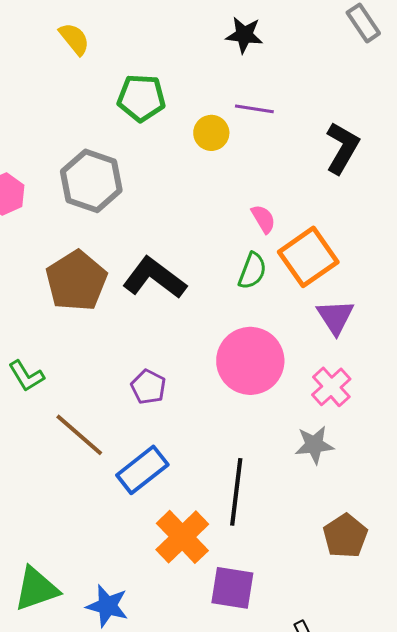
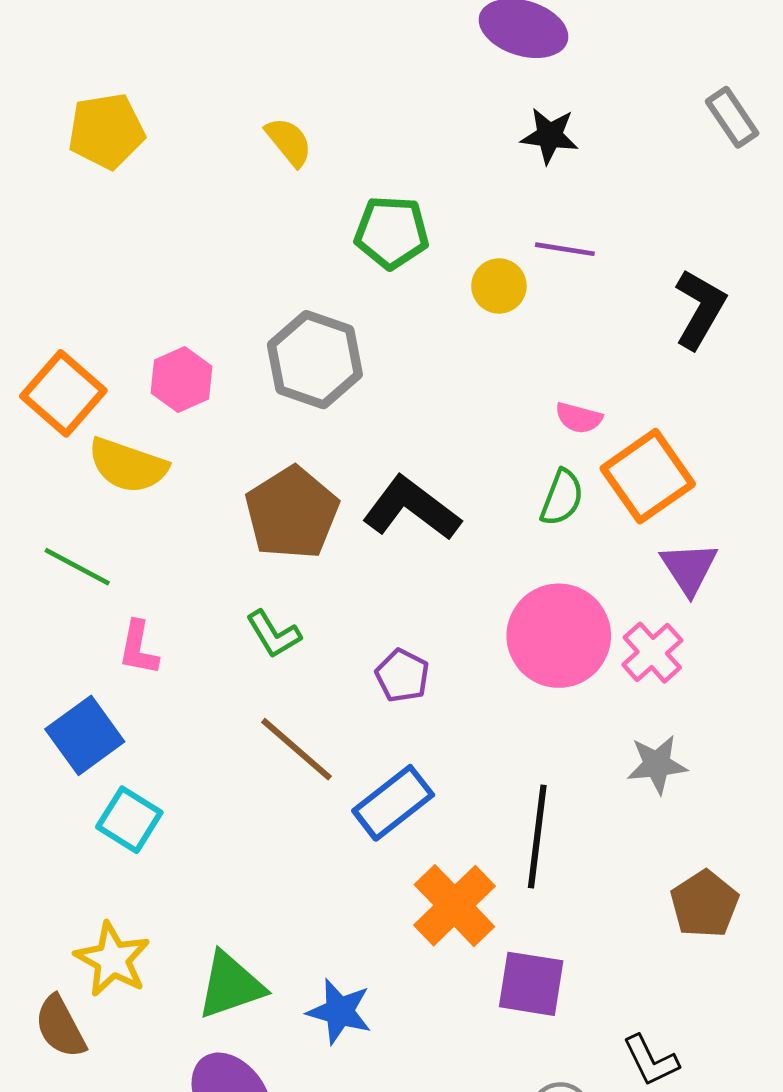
pink semicircle: (263, 219) -> (579, 418), turned 136
green L-shape: (26, 376) -> (273, 634), moved
pink cross: (331, 387) -> (652, 653), moved

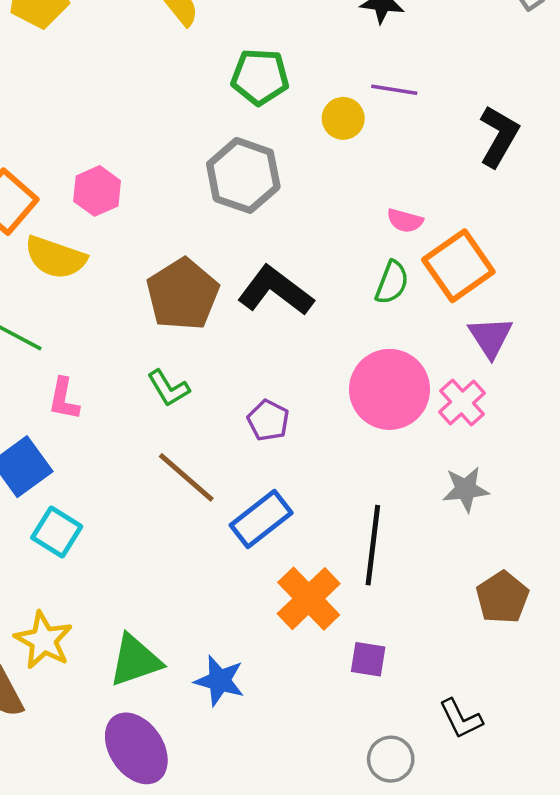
gray hexagon: (315, 360) -> (243, 175), moved
purple square: (531, 984) -> (368, 659), size x0.7

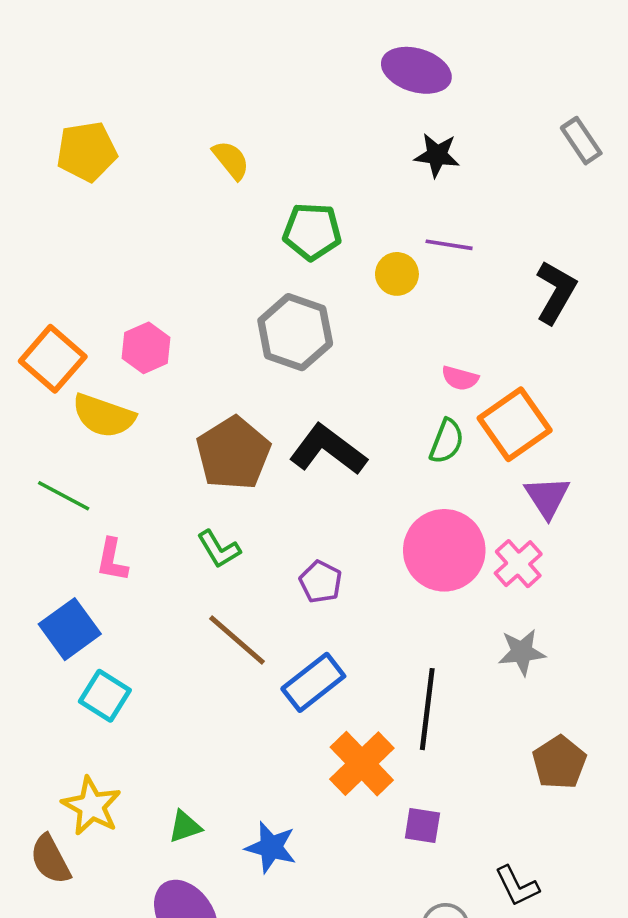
green triangle: (135, 660) -> (185, 827), size x0.6

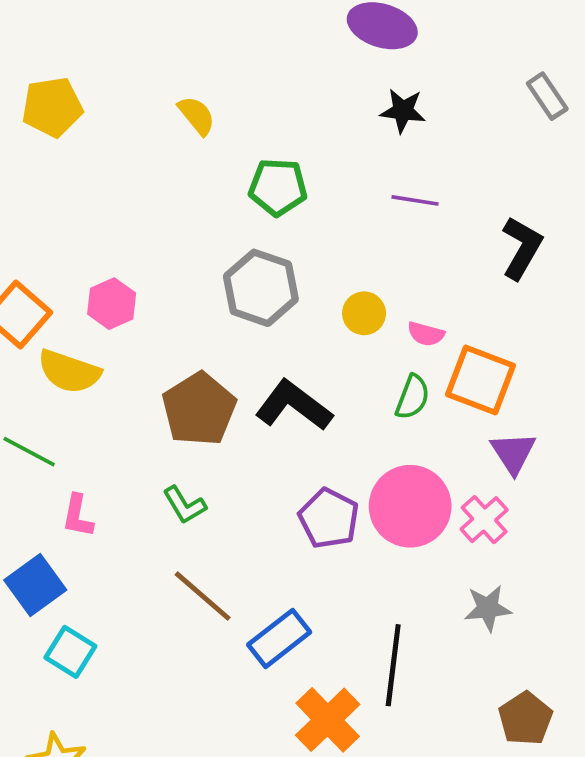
yellow circle: (397, 274) -> (364, 313), moved
orange square: (515, 424) -> (481, 380), turned -34
purple pentagon: (321, 582) -> (329, 518), moved, size x1.4

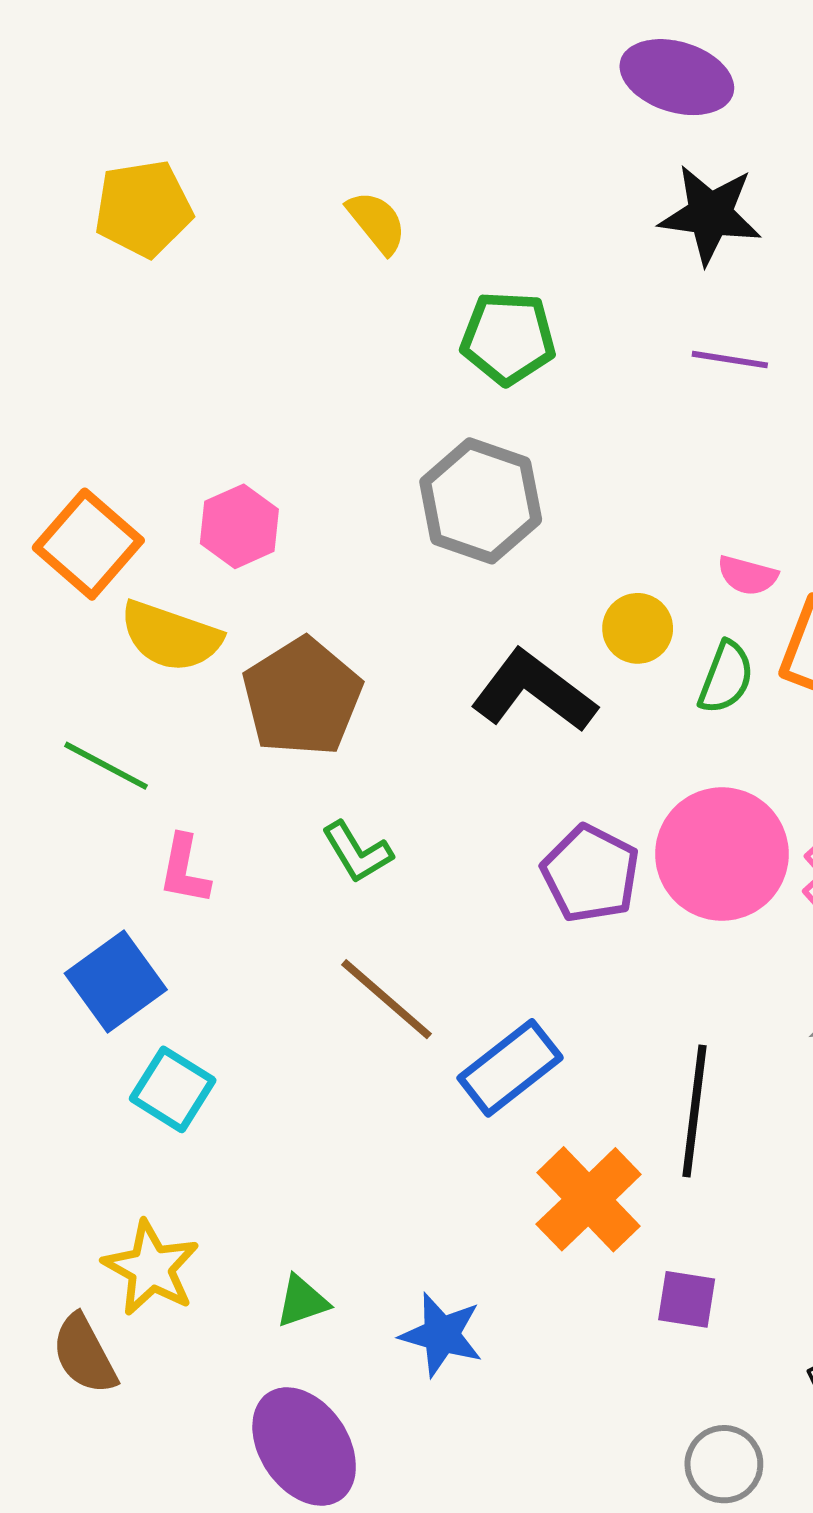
black star: (403, 111) -> (710, 214), size x1.4
yellow circle: (364, 313) -> (638, 628), moved
brown pentagon: (199, 409) -> (302, 697), moved

